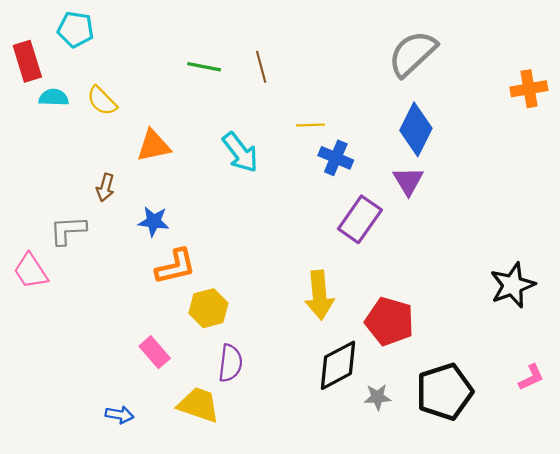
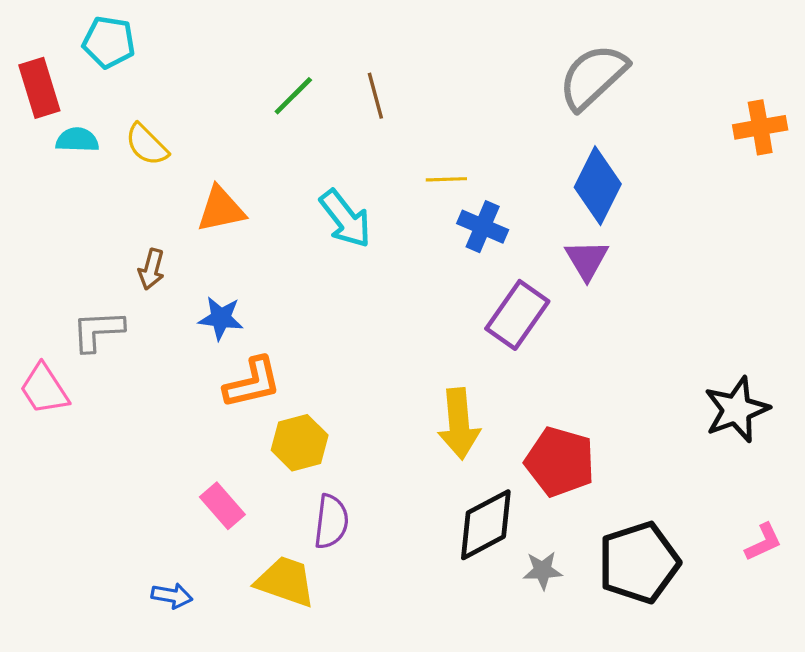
green line: (204, 67) -> (293, 96), turned -56

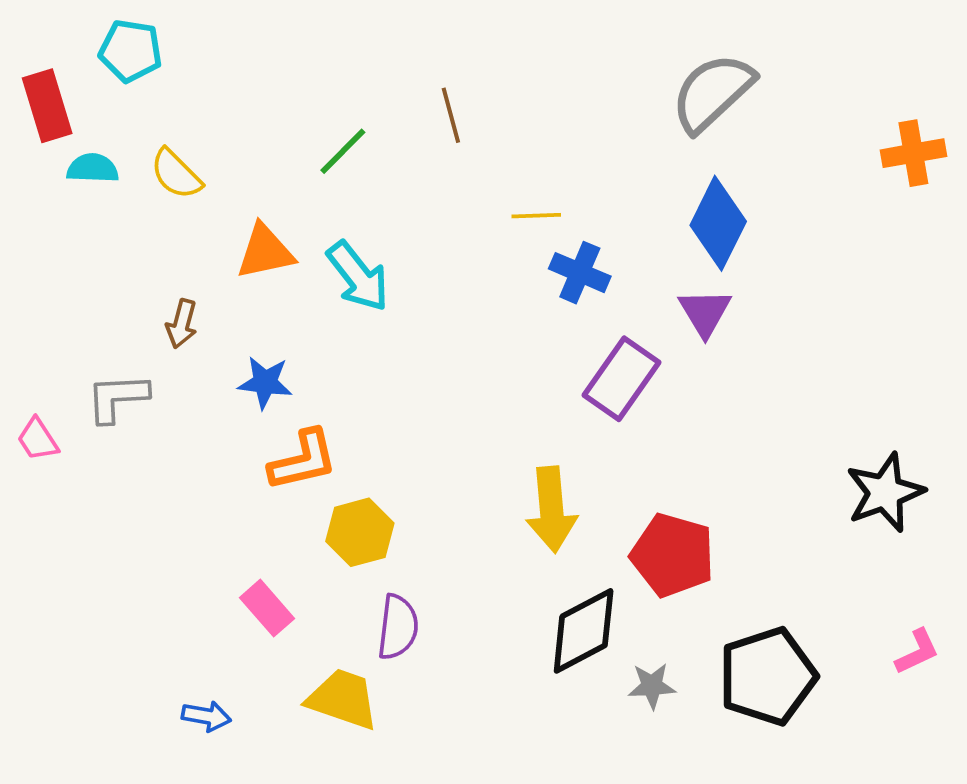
green line: (293, 96) -> (343, 151), moved
cyan arrow: (345, 219) -> (358, 276), moved
pink trapezoid: (44, 389) -> (38, 439), moved, size x0.7

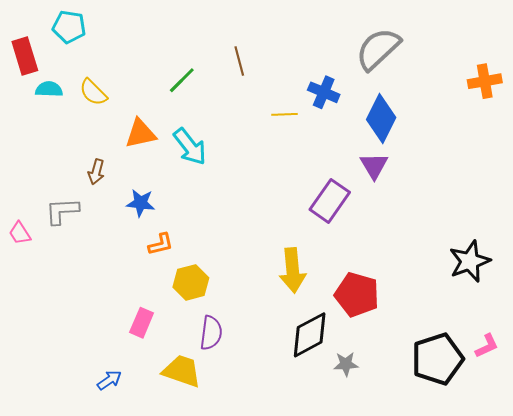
blue cross: (580, 273) -> (324, 92), moved
orange L-shape: (303, 460) -> (161, 244), size x0.7
pink rectangle: (267, 608) -> (142, 323), turned 64
black pentagon: (767, 676) -> (437, 359), moved
blue arrow: (206, 716) -> (109, 380), turned -45

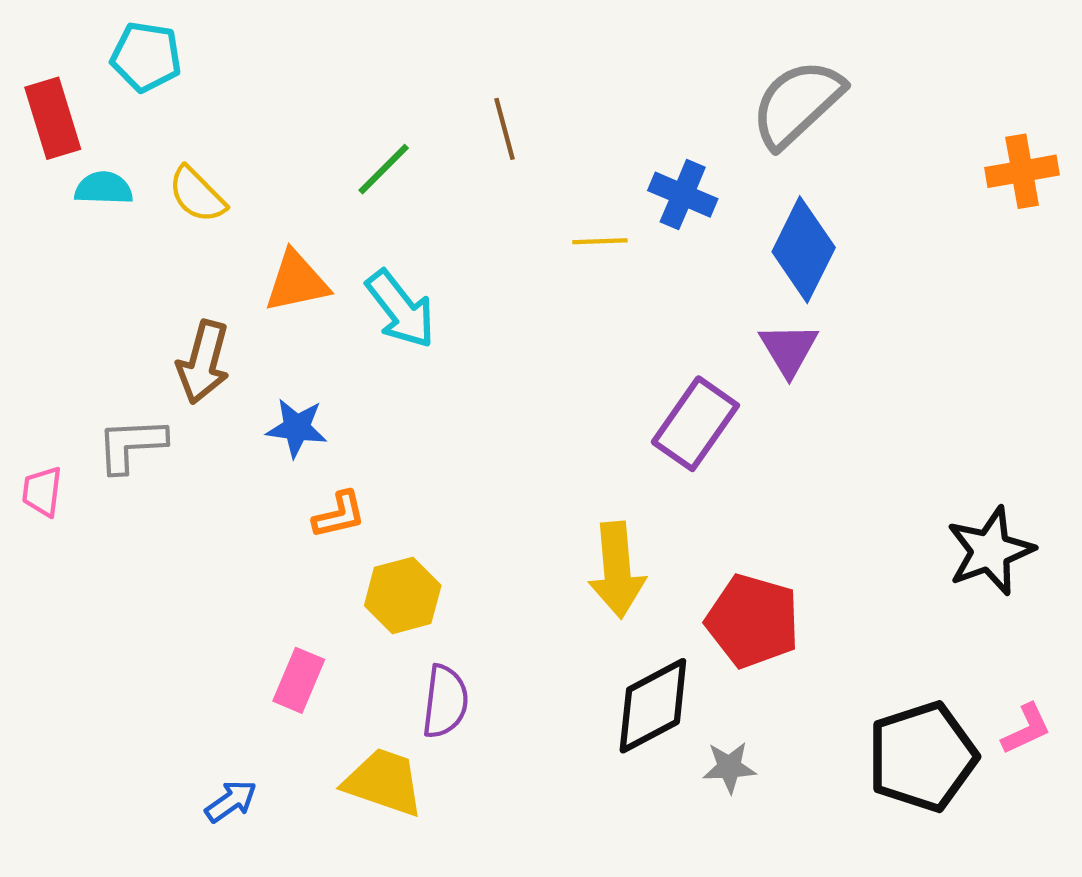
brown arrow: (96, 172) -> (203, 362), size x1.5
pink trapezoid: (20, 233) -> (42, 492), turned 40

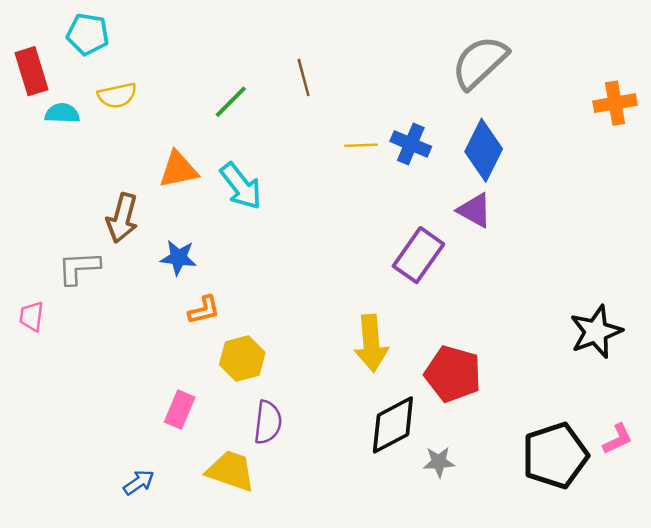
yellow semicircle: (197, 195) -> (117, 95), moved, turned -57
blue cross: (683, 195) -> (411, 144), moved
purple triangle: (789, 349) -> (475, 210), turned -30
pink trapezoid: (42, 492) -> (32, 316), moved

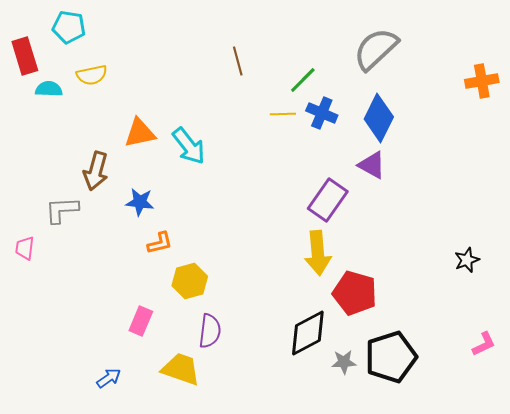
green line: (231, 102) -> (303, 80), moved
black star: (596, 332) -> (467, 260), size x0.6
yellow arrow: (371, 343) -> (318, 253), moved
black pentagon: (555, 456) -> (391, 357), moved

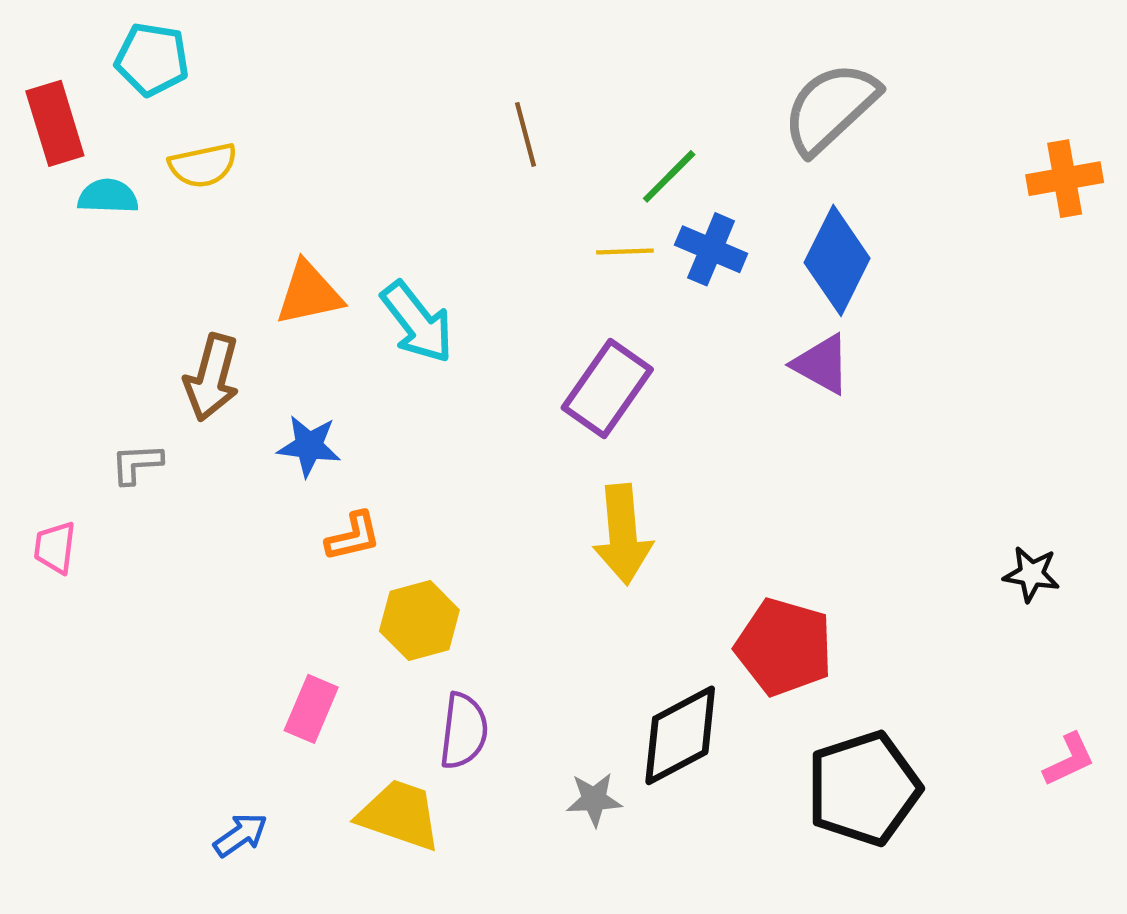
purple rectangle: (328, 200) -> (607, 389), moved
gray L-shape: (62, 210) -> (137, 464), size x0.7
yellow arrow: (318, 253) -> (623, 534), moved
black star: (467, 260) -> (1031, 574), turned 30
gray star: (344, 362) -> (594, 799), moved

